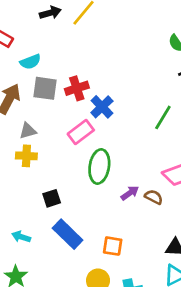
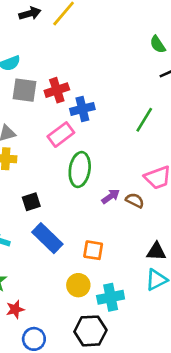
blue cross: (102, 107) -> (82, 109), turned 30

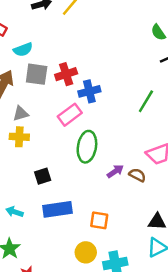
blue rectangle: (47, 238) -> (57, 209), turned -52

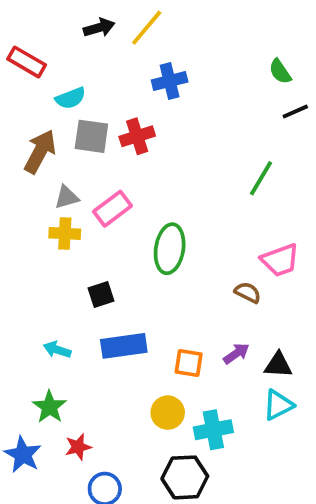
blue cross: (89, 91) -> (170, 81), moved
pink rectangle: (70, 115) -> (112, 209), moved
purple arrow: (115, 171) -> (236, 354), moved

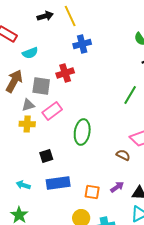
yellow line: (147, 28) -> (70, 16), turned -65
gray square: (91, 136) -> (41, 86), moved

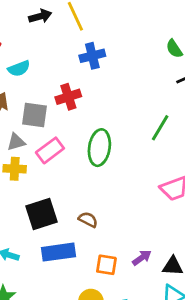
green ellipse: (82, 132) -> (99, 148), moved
brown semicircle: (123, 155) -> (88, 220), moved
black square: (46, 156) -> (41, 214), size x1.6

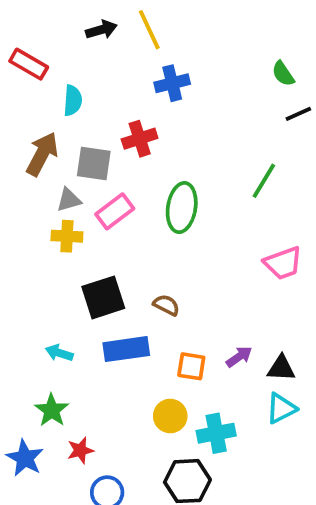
cyan semicircle: (19, 68) -> (73, 100), turned -65

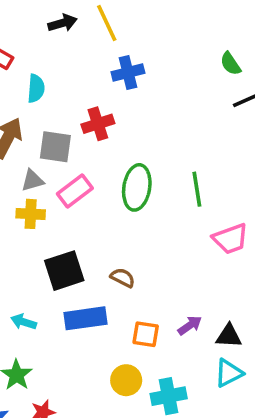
green line: (264, 181) -> (197, 189), moved, turned -40

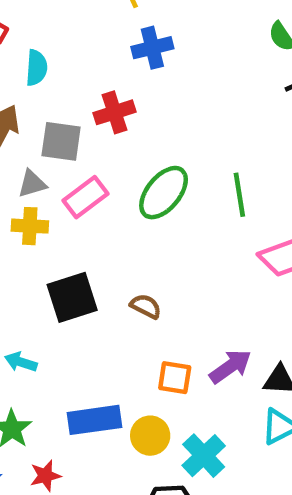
green ellipse: (137, 187) -> (164, 193), turned 30
blue rectangle: (85, 318) -> (94, 420), moved
purple arrow: (190, 325) -> (230, 366), size x1.4
cyan cross: (169, 396) -> (204, 456), turned -32

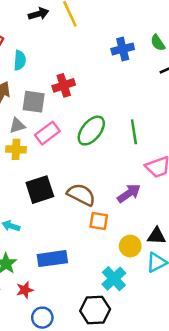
blue cross: (152, 48) -> (123, 49), moved
brown semicircle: (146, 306) -> (81, 195), size x1.6
purple arrow: (230, 366) -> (129, 193), moved
orange square: (175, 378) -> (99, 221), moved
yellow circle: (150, 436) -> (130, 246), moved

